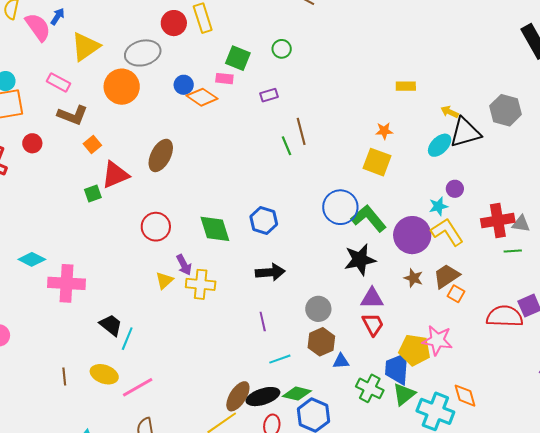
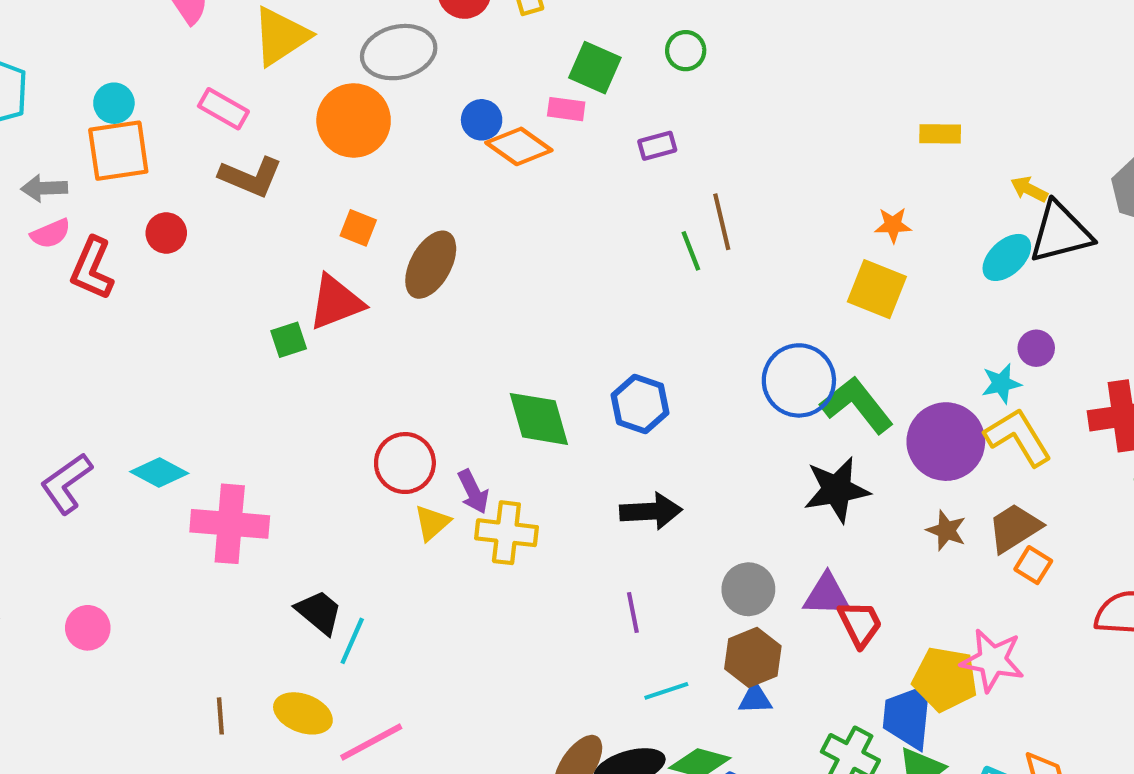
orange square: (92, 144) -> (358, 228), moved, turned -30
red circle: (156, 227) -> (405, 463), moved
purple triangle: (372, 298) -> (827, 595), moved
blue triangle: (341, 361) -> (755, 699), moved

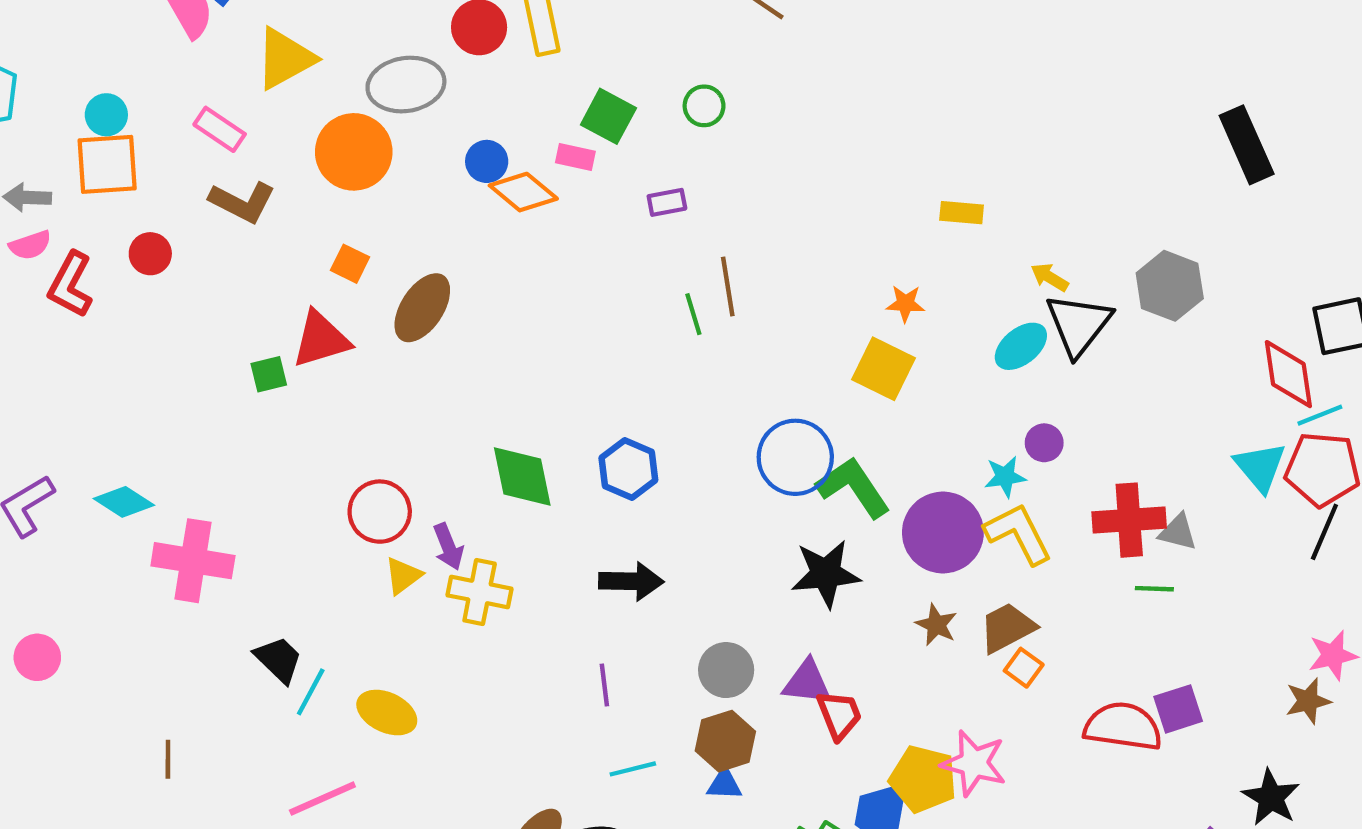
black triangle: (1060, 232) -> (1079, 325), turned -42
yellow ellipse: (303, 713) -> (387, 713), moved

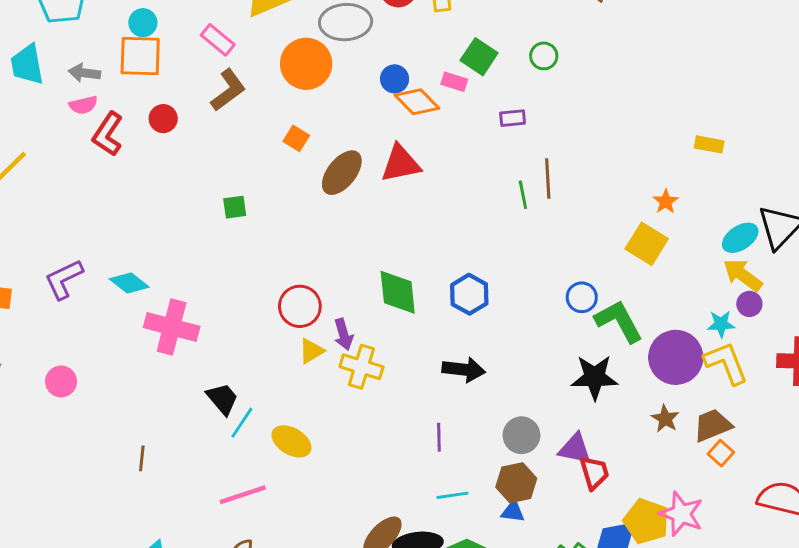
brown L-shape: (242, 202) -> (228, 90), turned -69
yellow arrow: (1050, 277) -> (743, 275), moved, size x1.6
orange star: (905, 304) -> (666, 202), turned 30
red triangle: (321, 339) -> (401, 164), moved
blue circle: (795, 457) -> (582, 297), size x0.6

